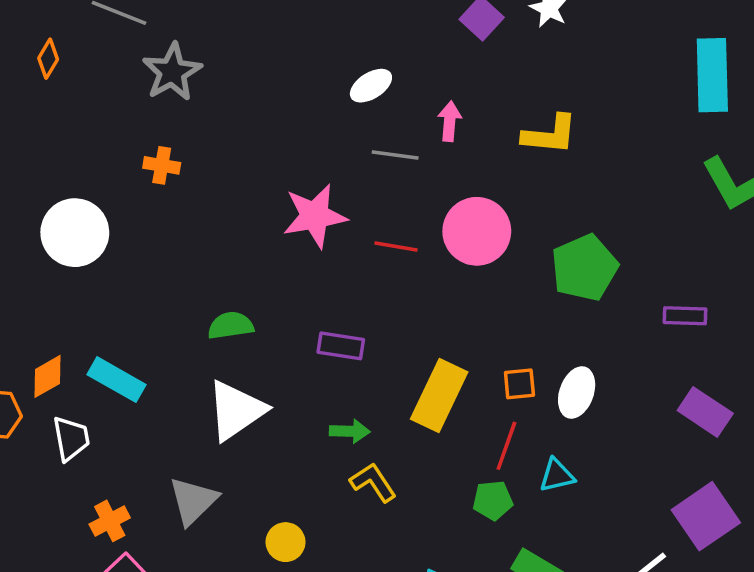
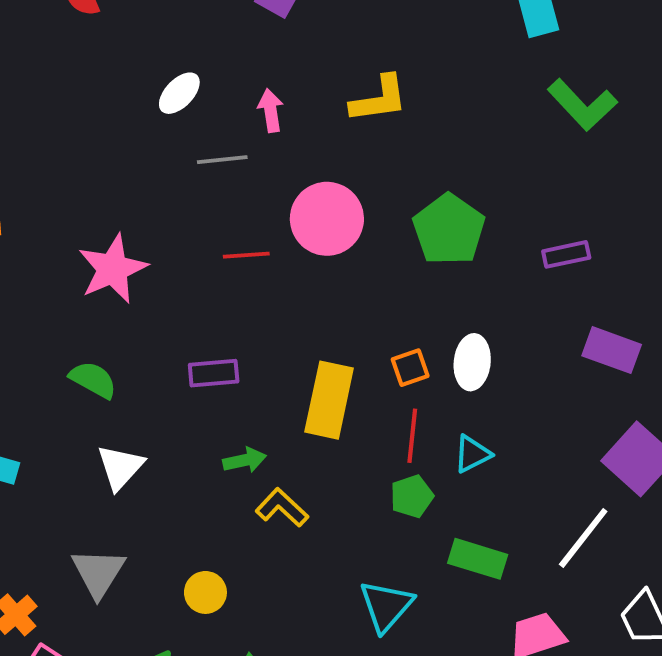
pink star: (315, 216) -> (113, 269), moved
green semicircle: (231, 326) -> (93, 380), turned 51
white triangle: (236, 410) -> (120, 467), size x0.7

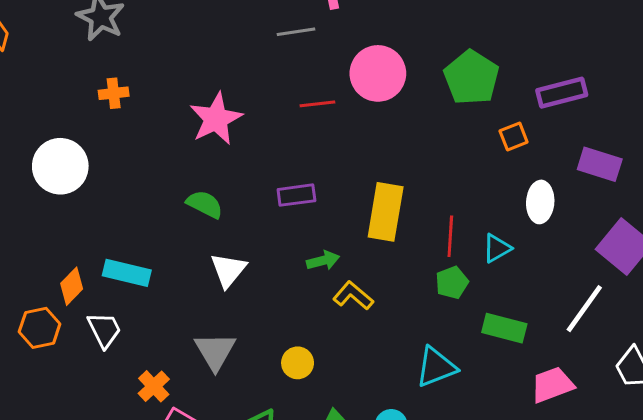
purple rectangle: (566, 254) -> (562, 93), size x1.4
white ellipse: (472, 362) -> (540, 202), moved
orange square: (410, 368) -> (514, 137), moved
cyan triangle: (386, 606) -> (436, 367), turned 30

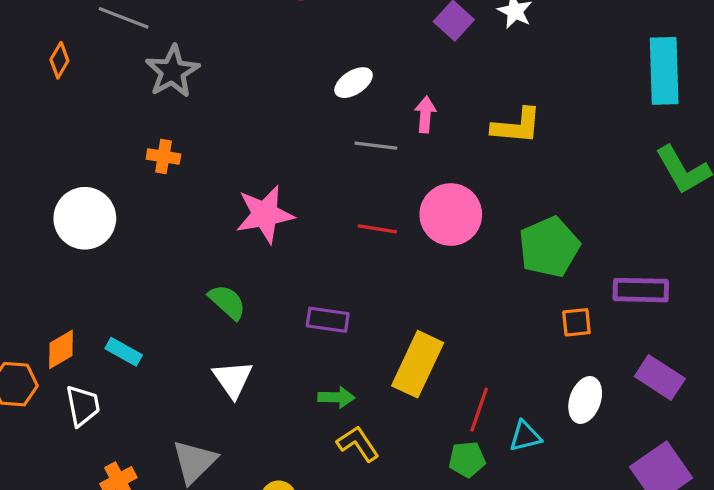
white triangle: (228, 270) -> (233, 379), turned -30
cyan rectangle: (127, 273) -> (124, 352), size x0.7

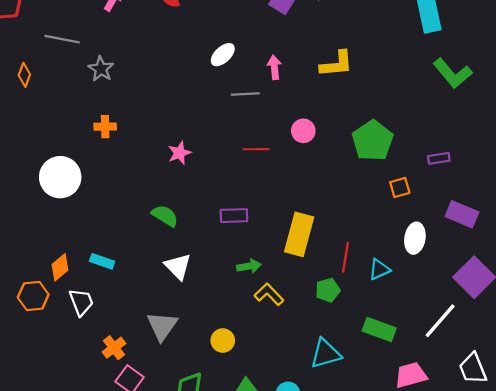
gray star: (172, 71) -> (101, 69), size x0.7
pink star: (265, 214) -> (179, 153), size x0.6
pink circle: (451, 215) -> (303, 131), size x0.6
purple rectangle: (641, 290) -> (439, 158), size x0.6
green pentagon: (467, 459) -> (328, 290), moved

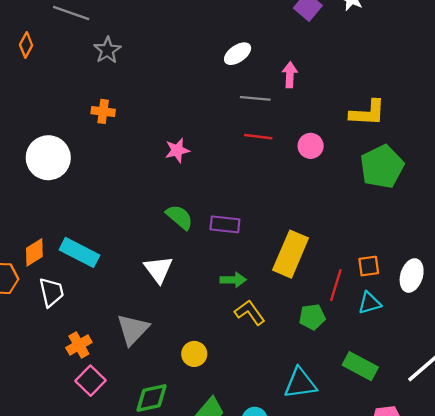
yellow L-shape: (337, 64) -> (368, 113), moved
red line: (256, 149) -> (258, 137), moved
orange square: (400, 188) -> (369, 266), moved
green semicircle: (165, 216) -> (179, 217), moved
cyan rectangle: (102, 261) -> (79, 252), size x1.5

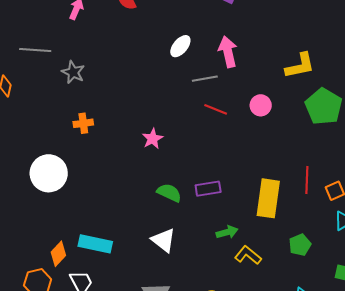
pink arrow: (290, 75) -> (228, 52), size x1.4
red line: (258, 137) -> (216, 109), turned 30
red line: (336, 285) -> (307, 180), moved

